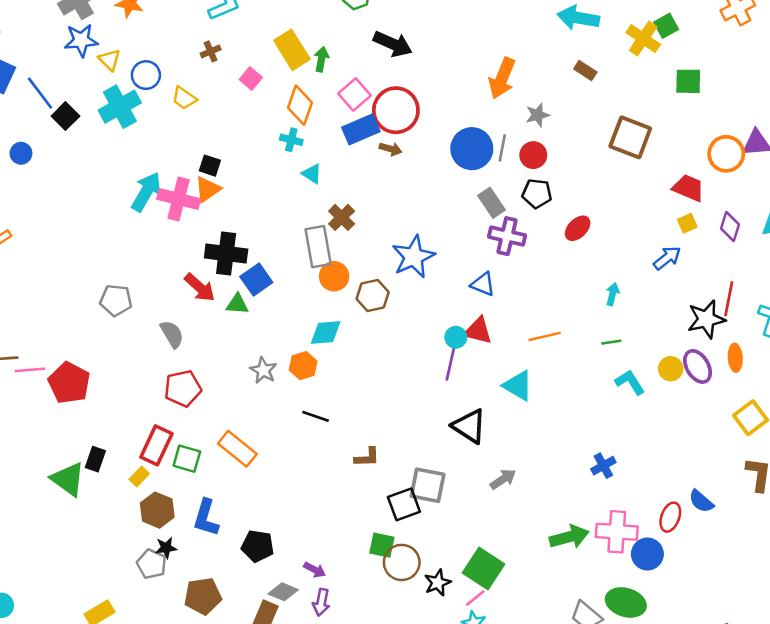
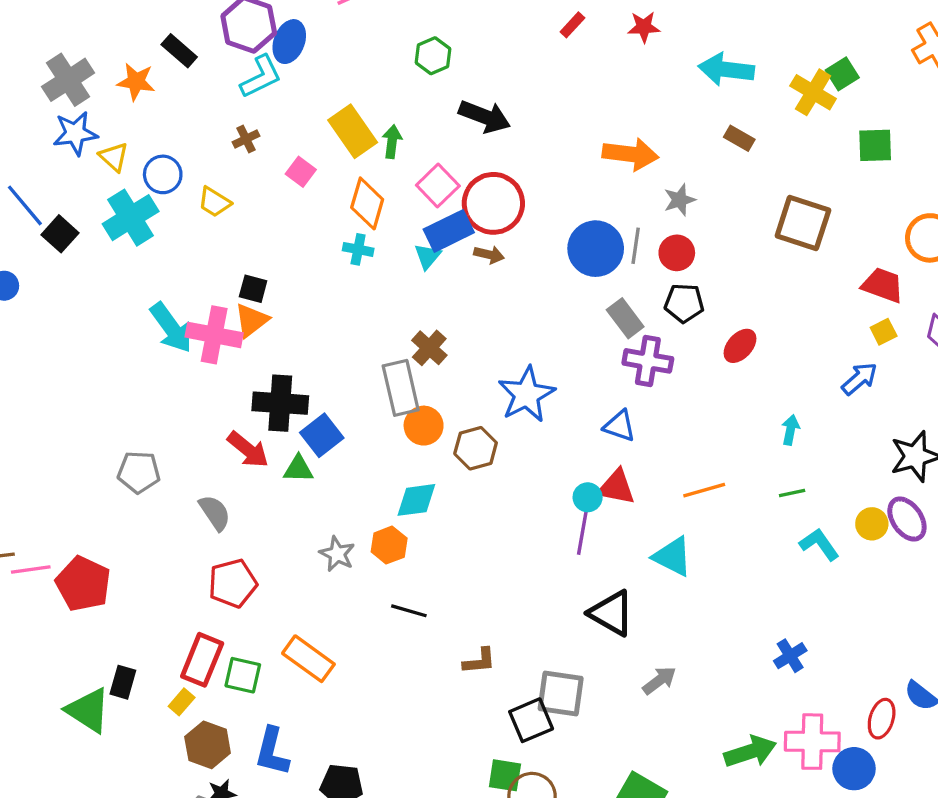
orange arrow: (502, 78) -> (630, 154), turned -102
cyan triangle: (312, 174) -> (427, 256), moved, turned 40
cyan arrow: (146, 192) -> (171, 328), turned 117

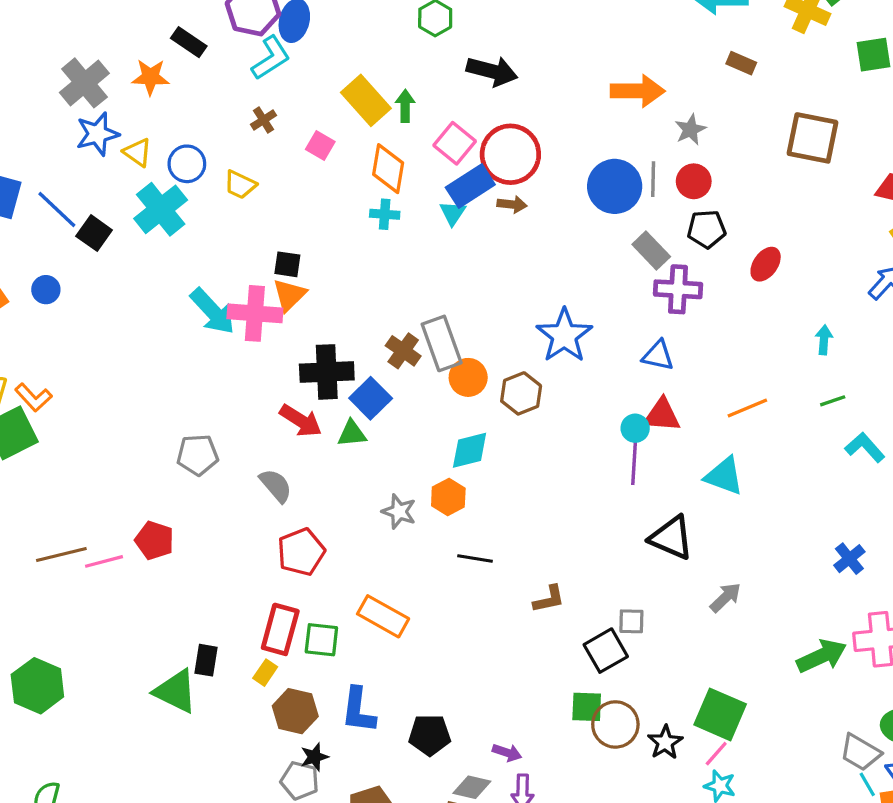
brown cross: (429, 348) -> (403, 351), moved
red pentagon: (83, 584) -> (154, 540), moved, size x0.7
gray square: (561, 694) -> (631, 621), size x0.6

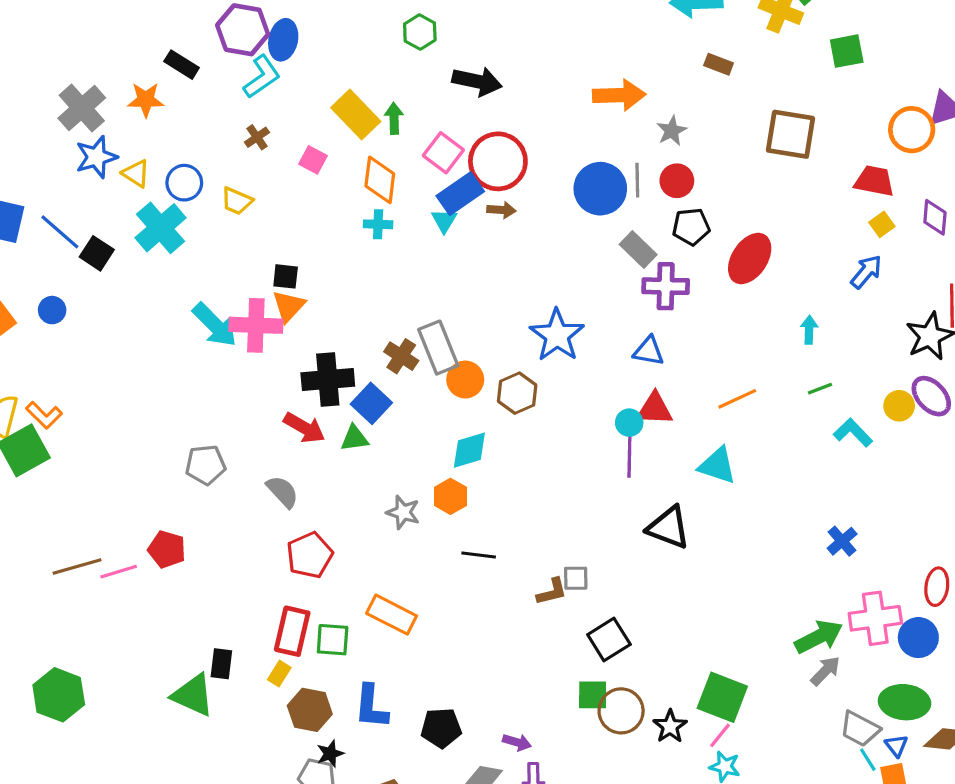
red ellipse: (766, 264) -> (750, 259), size x1.5
gray arrow: (725, 597) -> (825, 671), moved
gray square: (631, 621) -> (576, 578), moved

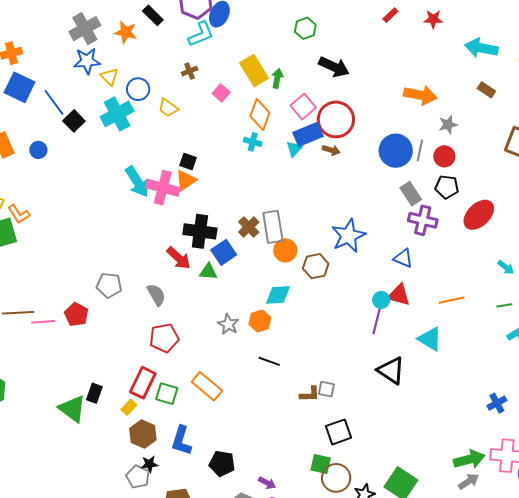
cyan arrow: (809, 330) -> (506, 267), turned 114
gray pentagon: (206, 465) -> (109, 285), moved

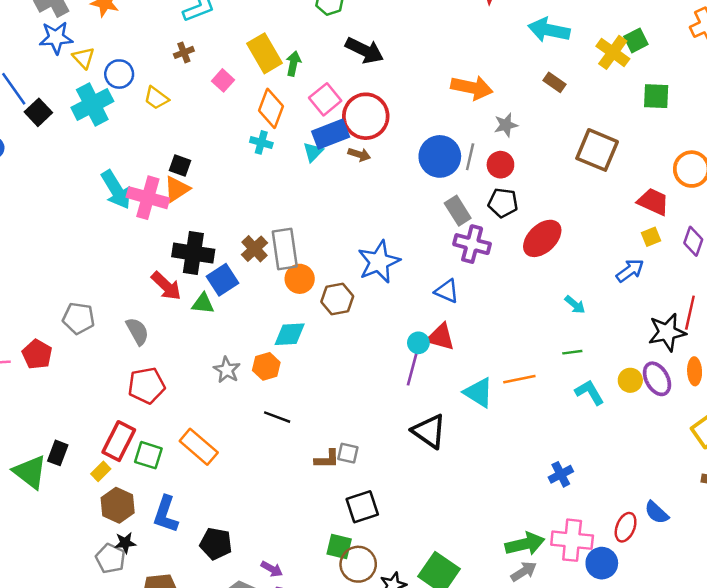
orange line: (452, 300) -> (519, 379), moved

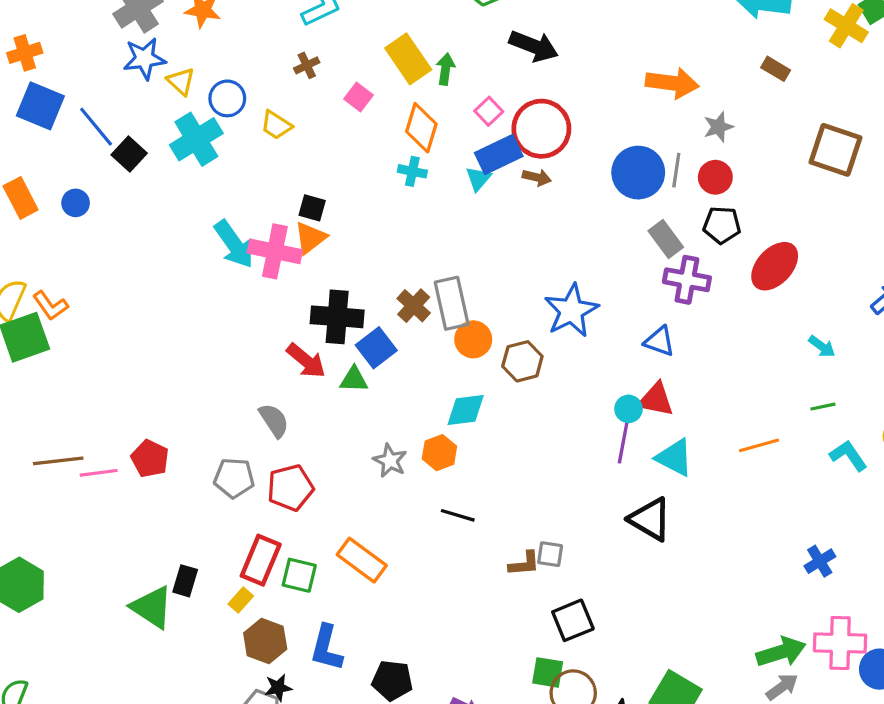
pink square: (325, 99) -> (489, 111), size x0.7
gray pentagon: (79, 318) -> (234, 478), moved
cyan triangle: (479, 393) -> (674, 458), moved

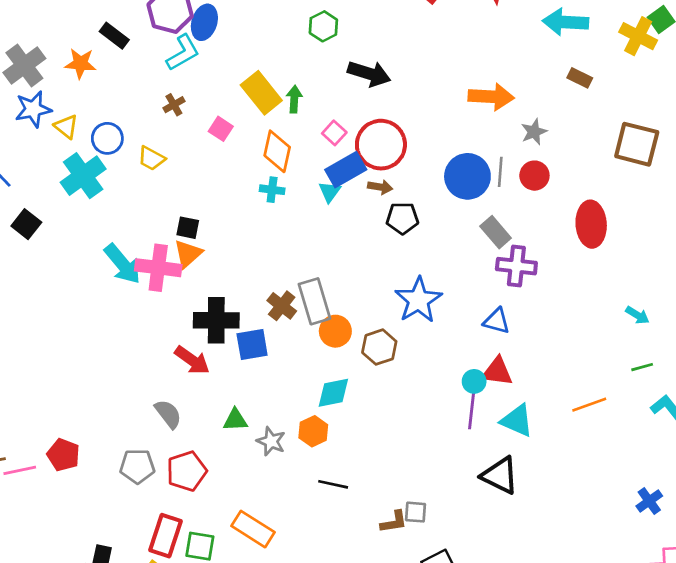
black square: (129, 154) -> (26, 224), moved
black pentagon: (722, 225) -> (402, 218), moved
red ellipse: (775, 266) -> (591, 224), moved, turned -42
blue square: (376, 348) -> (252, 344), turned 32
green triangle: (354, 379) -> (235, 420), moved

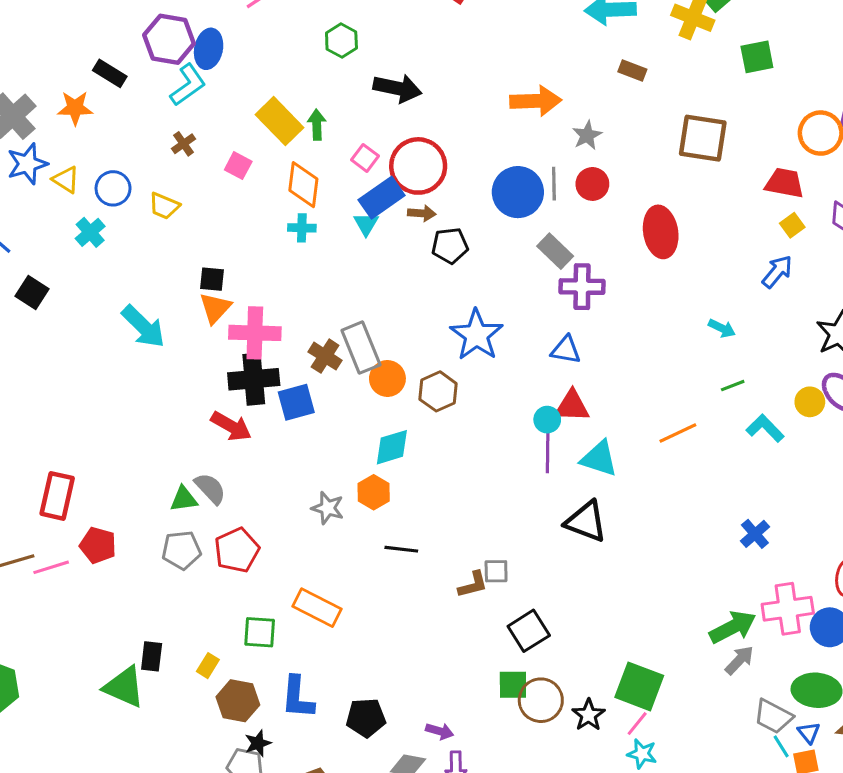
cyan cross: (83, 176) -> (90, 232), size x0.6
pink cross: (158, 268) -> (255, 333), moved
green triangle: (235, 420) -> (184, 499), moved
red rectangle: (166, 536) -> (57, 496), moved

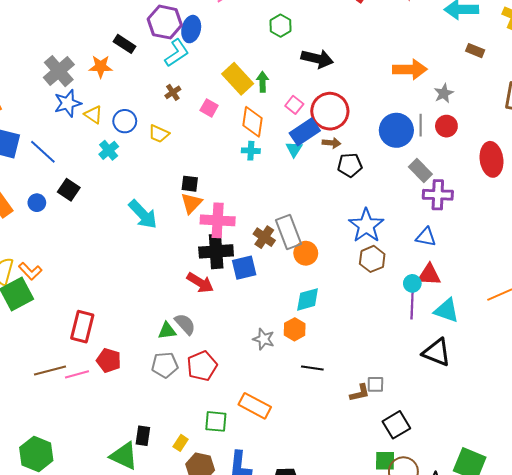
brown hexagon: (438, 391) -> (372, 259), moved

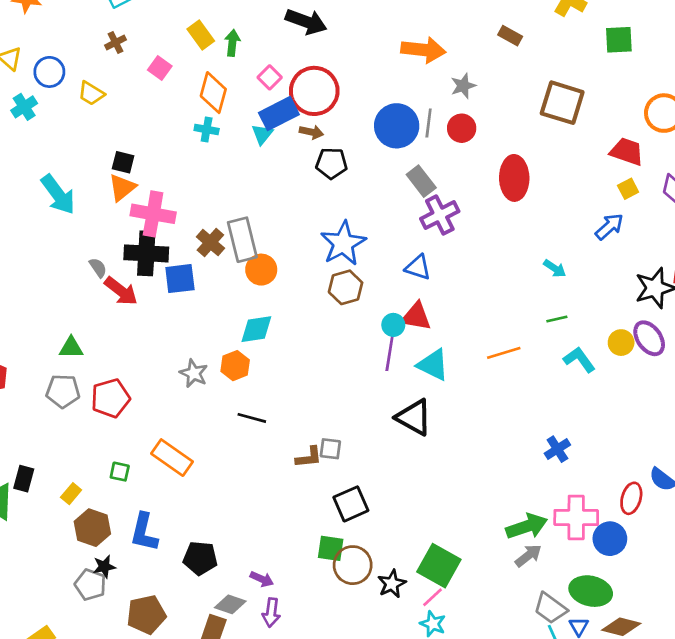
yellow rectangle: (238, 79) -> (201, 35), size x0.7
purple cross: (438, 195) -> (440, 215), turned -36
gray semicircle: (185, 324) -> (98, 268), moved, size x0.7
green square: (216, 421) -> (120, 472), size x0.7

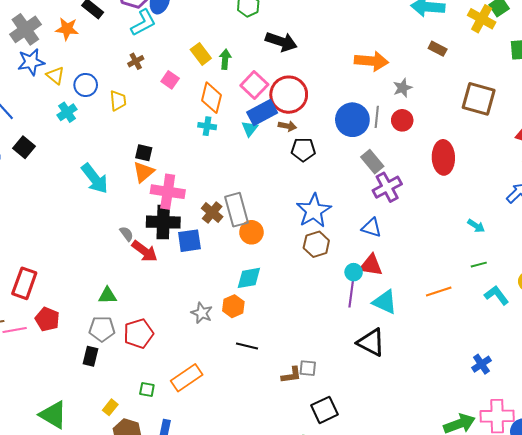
pink square: (270, 77) -> (254, 85), size x1.5
yellow trapezoid: (91, 93) -> (118, 101), turned -125
orange rectangle: (172, 458) -> (187, 378), turned -68
black rectangle: (24, 479) -> (90, 356), moved

